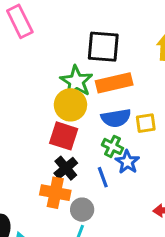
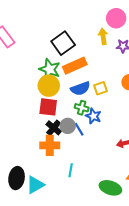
black square: (103, 47) -> (63, 43), turned -30
gray circle: (82, 210) -> (68, 126), moved

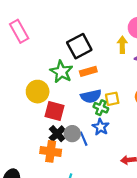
orange rectangle: (75, 66) -> (88, 71), size x0.7
yellow circle: (49, 86) -> (38, 92), moved
green cross: (82, 108) -> (101, 108), moved

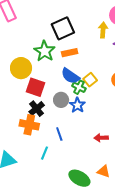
blue semicircle: (91, 96) -> (70, 76), turned 42
yellow square: (112, 99) -> (90, 80), turned -32
gray circle: (72, 134) -> (61, 100), moved
blue line: (84, 139) -> (59, 134), moved

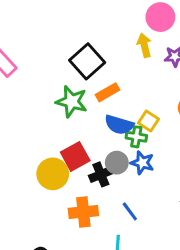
yellow circle: (21, 68) -> (53, 174), moved
red square: (36, 87) -> (75, 156), turned -30
black cross: (37, 109) -> (101, 174), moved, turned 35

